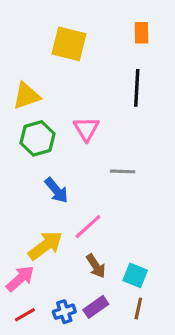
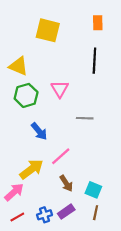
yellow triangle: (26, 96) -> (18, 66), turned 42

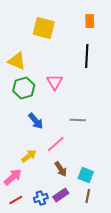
gray line: (85, 118) -> (78, 120), moved
yellow arrow: (31, 169) -> (29, 156), size x0.7

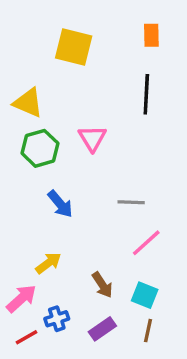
pink line: (56, 144) -> (146, 243), moved
blue cross: (41, 198) -> (57, 319), moved

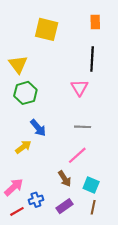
yellow triangle: (28, 103) -> (18, 64), turned 30
pink triangle: (92, 138) -> (79, 88), moved
pink line: (146, 243) -> (77, 155), moved
yellow arrow: (48, 263) -> (23, 147), moved

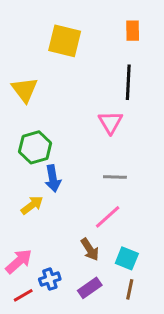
green hexagon: (25, 93) -> (35, 147), moved
blue arrow: (38, 128) -> (53, 178), turned 30

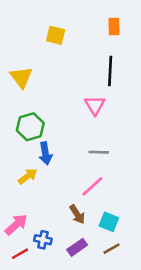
yellow square: (65, 41) -> (56, 35), size x0.7
blue cross: (50, 279) -> (43, 240), turned 30
brown line: (130, 289) -> (111, 249), turned 48

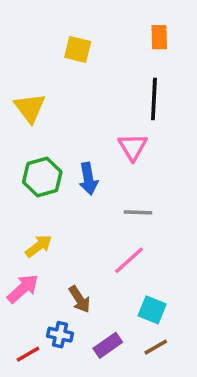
blue arrow: (45, 153) -> (88, 179), moved
brown arrow: (77, 214) -> (79, 299), moved
pink arrow: (16, 224) -> (23, 289), moved

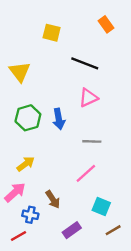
orange rectangle: (159, 37) -> (106, 24), turned -35
black line: (154, 99) -> (85, 63), moved, turned -72
pink triangle: (133, 147) -> (88, 98), turned 36
blue cross: (60, 335) -> (30, 215), moved
brown line: (156, 347) -> (113, 230), moved

